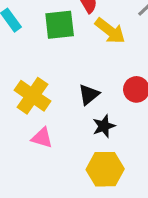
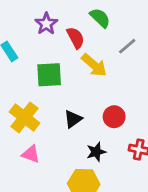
green square: (60, 25) -> (49, 75), moved
black star: (104, 126) -> (96, 152), moved

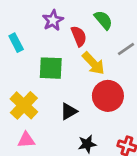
red circle: (114, 117) -> (108, 96), moved, size x1.5
pink triangle: (31, 154) -> (26, 140), turned -30

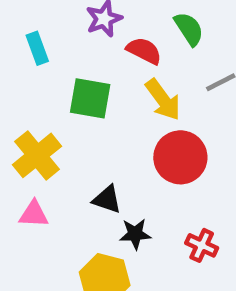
red semicircle: (79, 36) -> (144, 51), turned -48
black triangle: (69, 111) -> (107, 199), moved, turned 42

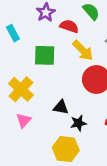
pink triangle: (34, 214) -> (24, 120), turned -42

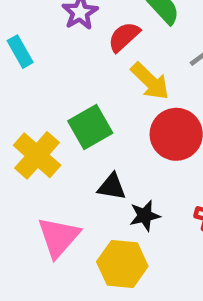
red semicircle: (69, 26) -> (124, 37), turned -60
green square: (45, 55) -> (90, 127), moved, turned -30
pink triangle: (24, 120) -> (59, 237), moved, size x1.5

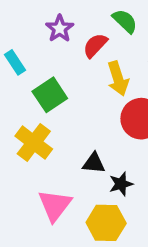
yellow arrow: (150, 81) -> (118, 79), turned 32
green square: (90, 127) -> (50, 95), moved

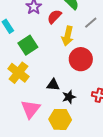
yellow arrow: (118, 79) -> (67, 36), turned 30

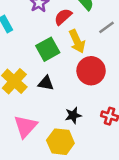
yellow arrow: (67, 36) -> (77, 41), turned -42
green square: (28, 45) -> (48, 49), moved
black triangle: (53, 85) -> (46, 83), moved

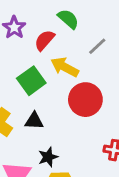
yellow arrow: (77, 41) -> (65, 67), turned 150
black star: (73, 115) -> (48, 157), moved

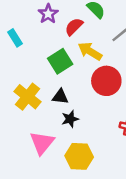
black star: (48, 157) -> (70, 119), moved

